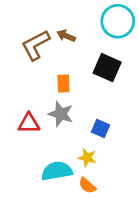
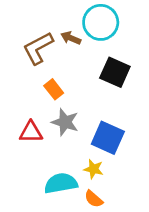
cyan circle: (118, 21) -> (101, 22), moved
orange rectangle: (63, 83) -> (54, 89), moved, turned -36
blue square: (101, 129) -> (108, 138), size x1.6

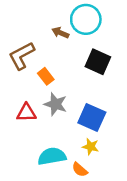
brown L-shape: (38, 48) -> (22, 56), moved
yellow star: (94, 169) -> (91, 147), moved

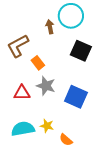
brown arrow: (60, 33) -> (50, 27), turned 56
yellow star: (91, 147) -> (47, 126), moved
cyan semicircle: (52, 156) -> (23, 129), moved

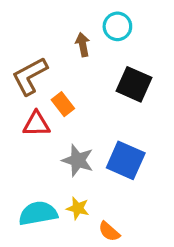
cyan circle: (71, 16) -> (117, 26), size x0.7
gray star: (46, 86) -> (78, 160), moved
red triangle: (22, 93) -> (36, 124), moved

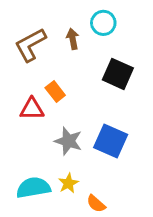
brown L-shape: (30, 76) -> (30, 45), moved
yellow star: (78, 208) -> (68, 183), turned 30

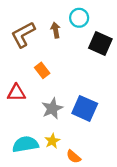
black square: (118, 74) -> (100, 44), moved
red triangle: (32, 109) -> (16, 93), moved
gray star: (68, 141) -> (52, 108), turned 30

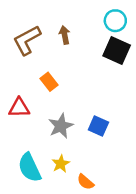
cyan circle: (79, 18) -> (115, 21), moved
blue square: (85, 108) -> (98, 126), size x0.7
cyan semicircle: (25, 144) -> (30, 168), turned -105

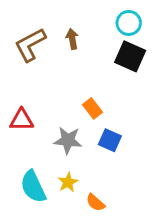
orange rectangle: (49, 82) -> (93, 108), moved
gray star: (61, 126) -> (68, 140), turned 30

